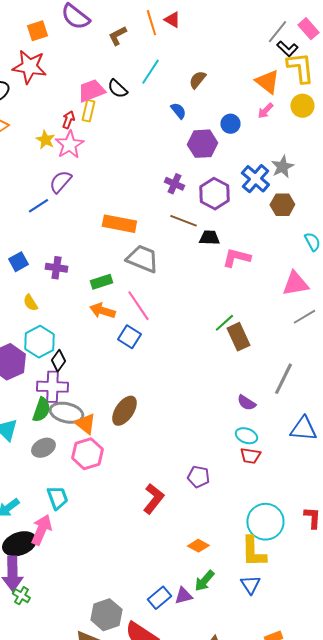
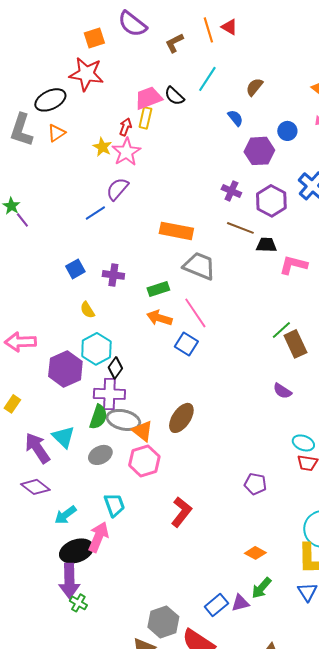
purple semicircle: (246, 403) -> (282, 391), moved
red L-shape: (153, 499) -> (181, 512), moved

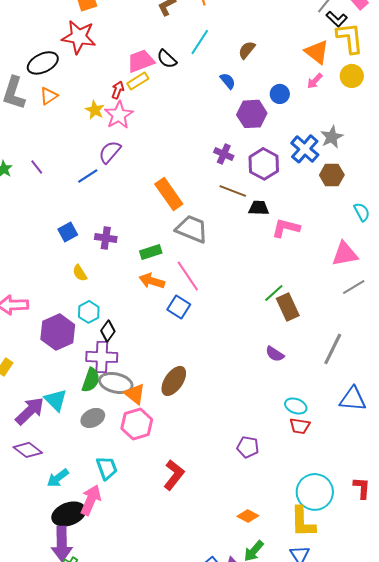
yellow rectangle: (145, 118) -> (138, 81), turned 45
purple line: (22, 220) -> (37, 167), moved
orange rectangle: (176, 231) -> (169, 194), turned 44
cyan hexagon: (96, 349) -> (89, 312), size x0.7
purple arrow: (37, 448) -> (30, 411), turned 80

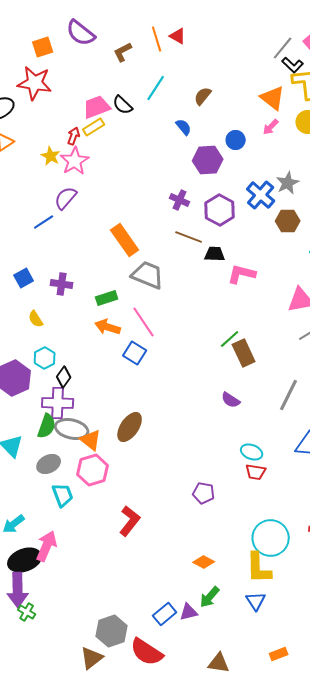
cyan trapezoid: (107, 468) -> (63, 495), moved

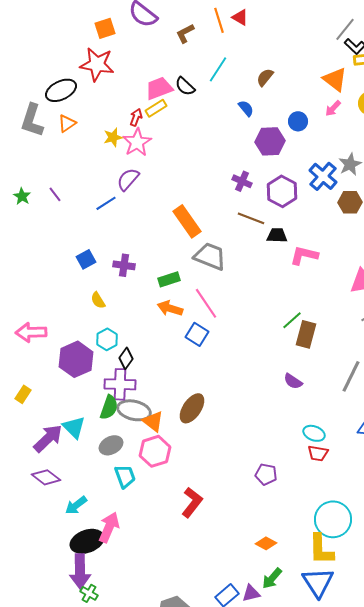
yellow star: (51, 156) -> (113, 137), turned 30
brown rectangle: (244, 353) -> (306, 334), turned 40
blue triangle: (256, 601) -> (318, 582), size x1.6

